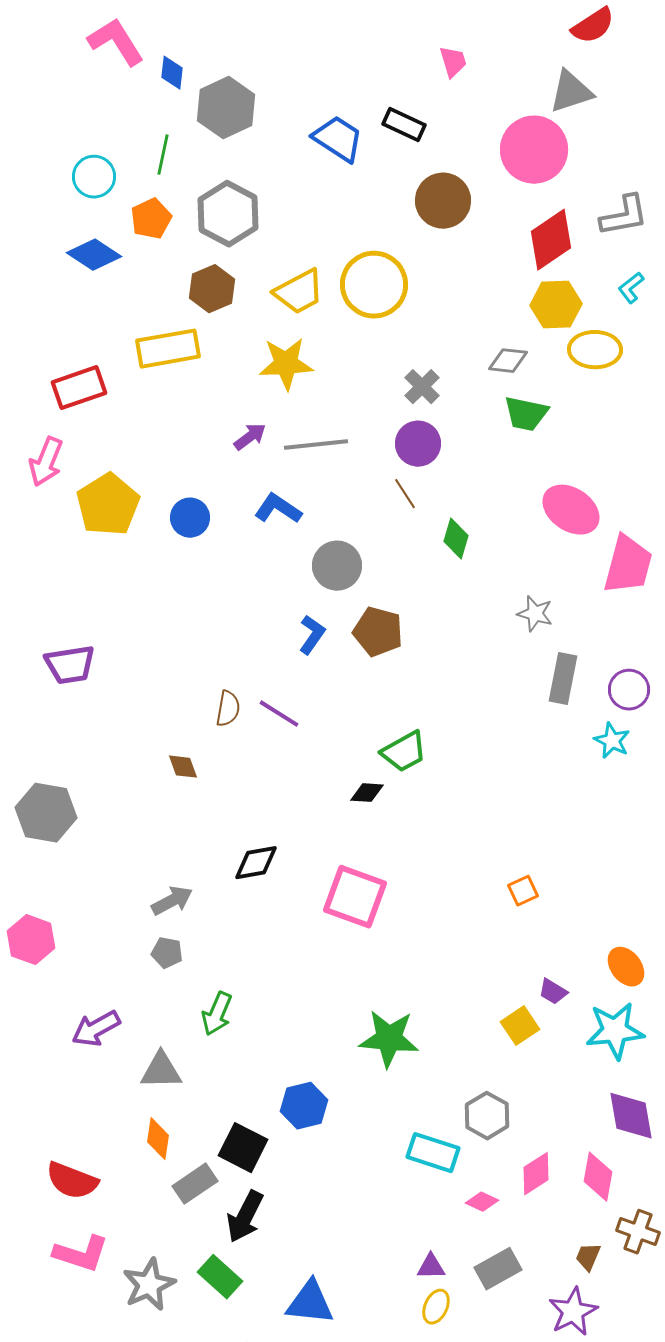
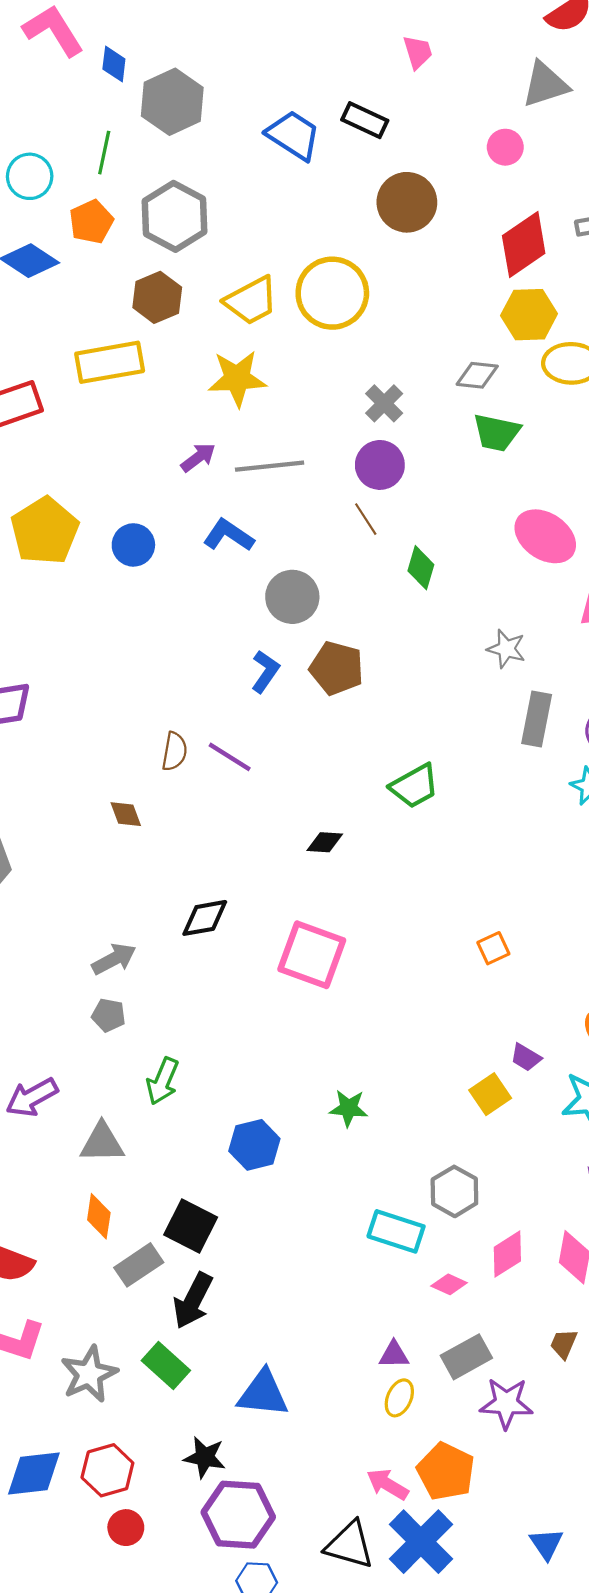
pink circle: (534, 150) -> (505, 147), size x0.5
green trapezoid: (404, 752) -> (414, 786), moved
green star: (389, 1039) -> (349, 1108), size x0.6
blue hexagon: (304, 1106) -> (254, 1145), moved
purple star: (573, 1312) -> (506, 1403), moved, turned 30

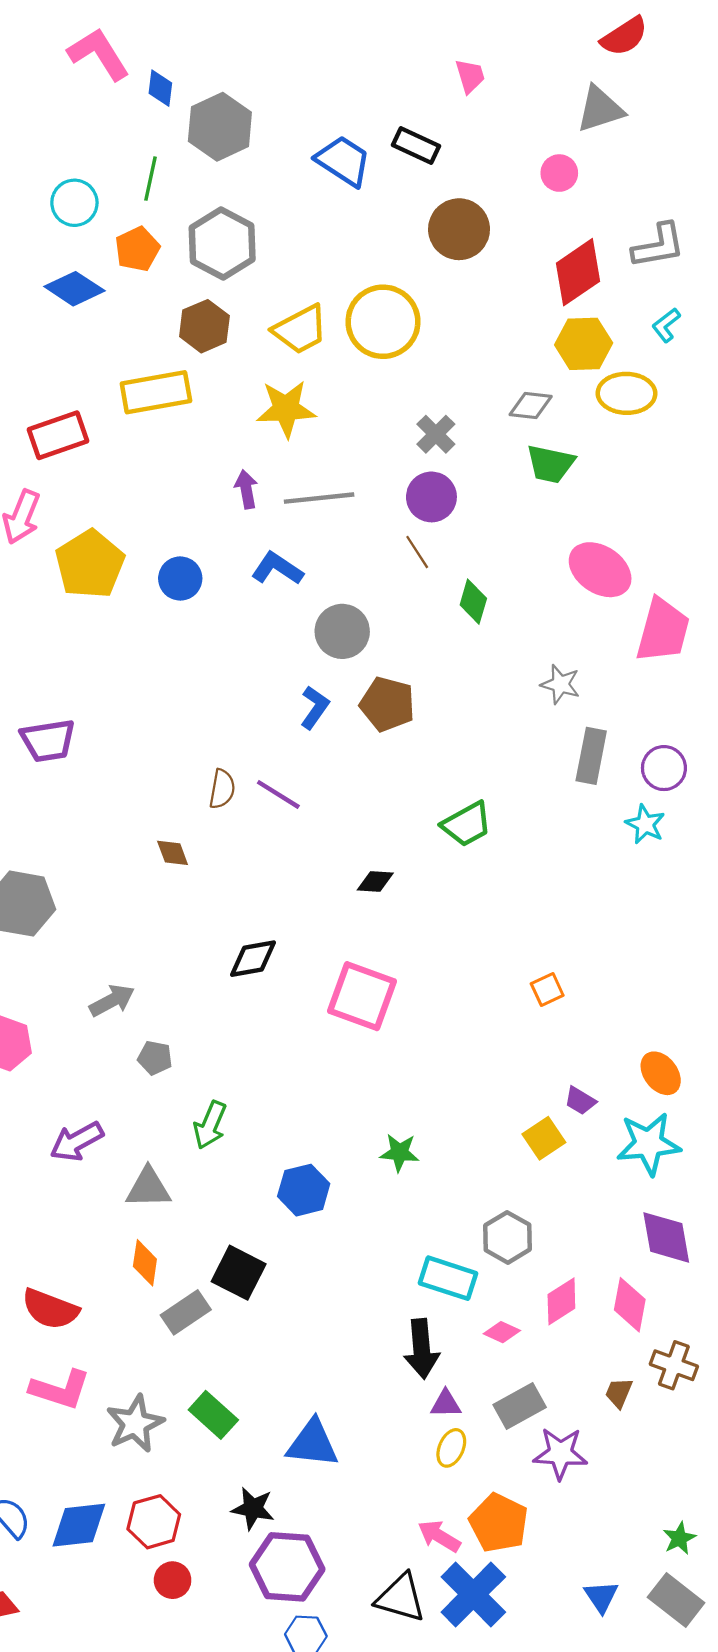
purple arrow: (198, 457) -> (246, 489), turned -63
gray arrow: (114, 959) -> (112, 1001), moved
black arrow: (193, 1301) -> (422, 1349), moved, turned -32

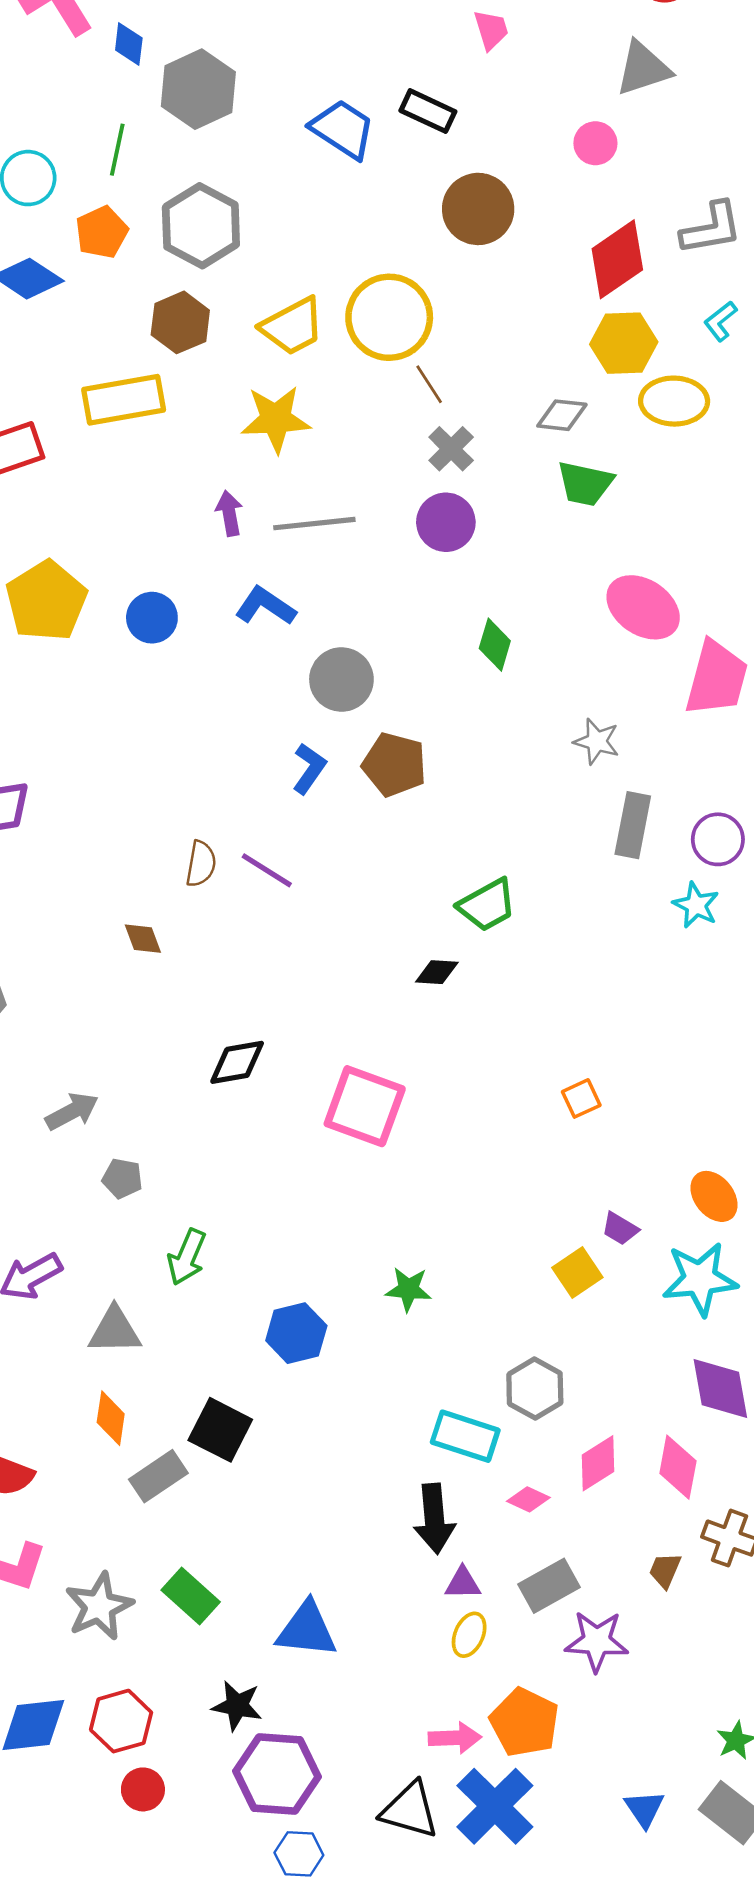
brown line: (417, 552) -> (429, 384), moved
black diamond: (375, 882) -> (437, 972), moved
pink arrow: (439, 1536) -> (455, 1738), turned 147

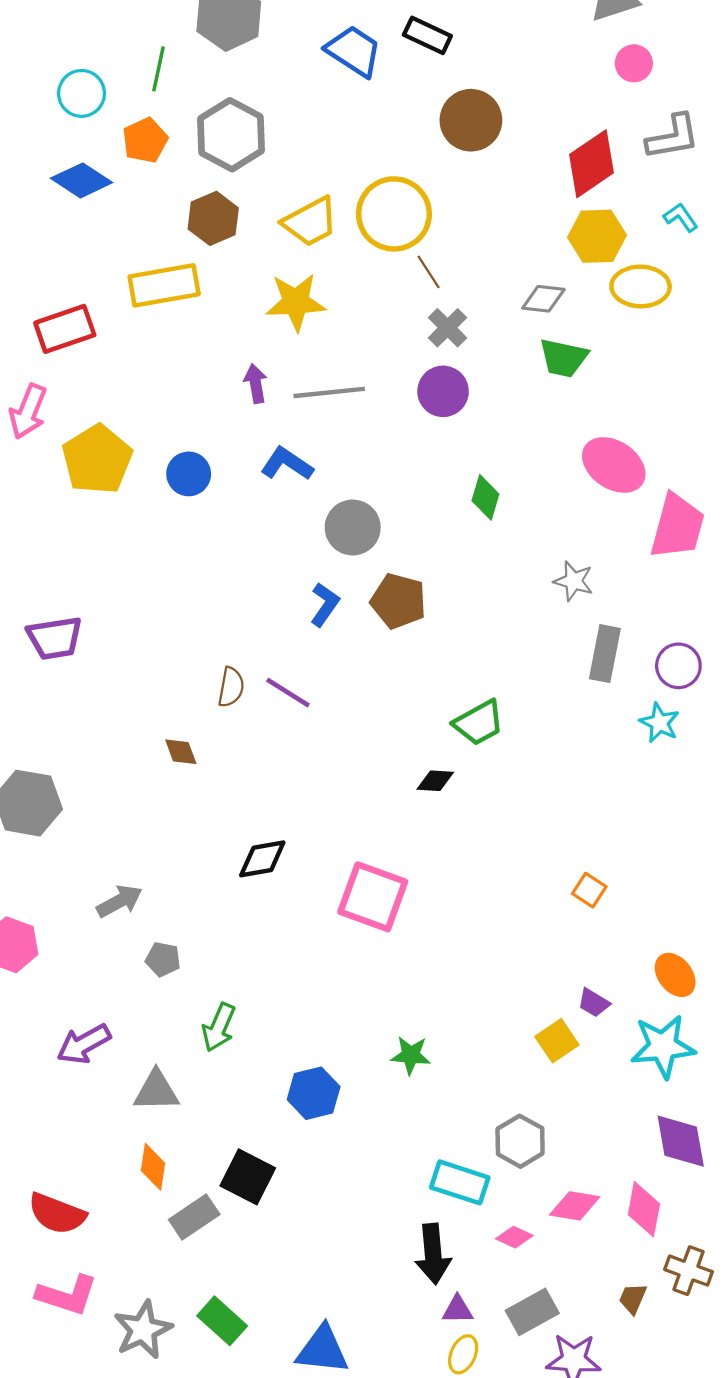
pink circle: (595, 143) -> (634, 63), moved
cyan L-shape: (720, 321) -> (681, 217), turned 93
orange square: (581, 1098) -> (589, 890), moved, turned -32
pink diamond: (598, 1463) -> (575, 1206), turned 42

